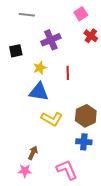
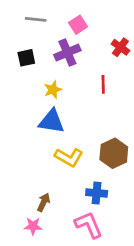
pink square: (81, 14) -> (78, 25), moved
black square: (16, 51) -> (26, 58), moved
red line: (68, 73) -> (103, 84), moved
blue cross: (84, 142) -> (97, 193), moved

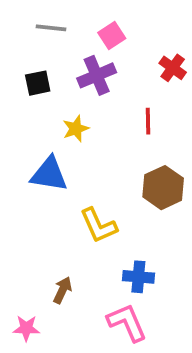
blue triangle: (52, 121) -> (49, 174), moved
brown hexagon: (114, 153) -> (163, 188), moved
yellow L-shape: (69, 157) -> (99, 226), turned 36
pink star: (33, 226) -> (26, 328), moved

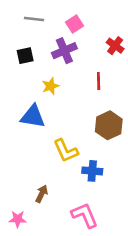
blue cross: (138, 277) -> (92, 171), moved

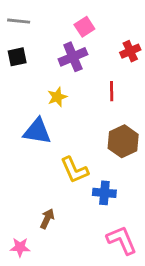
gray line: (34, 19) -> (19, 21), moved
red cross: (115, 46) -> (130, 51), turned 30
black square: (25, 56) -> (17, 57), moved
pink L-shape: (85, 215) -> (122, 240), moved

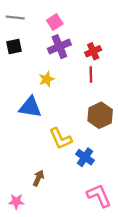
pink square: (84, 27) -> (55, 22), moved
red cross: (130, 51) -> (93, 51), moved
blue cross: (104, 193) -> (85, 157), turned 30

